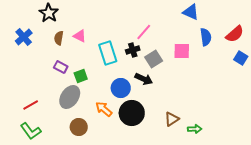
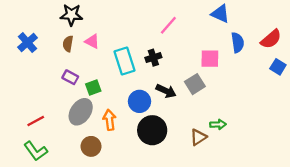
black star: (49, 13) -> (71, 15), moved, turned -30
pink line: (144, 32) -> (168, 25), moved
gray square: (154, 59) -> (195, 84), moved
orange arrow: (104, 109) -> (109, 120), moved, turned 42
green arrow: (195, 129) -> (218, 124), moved

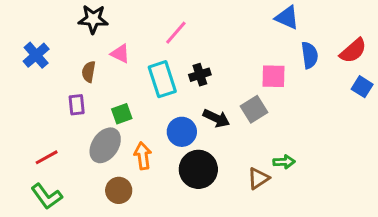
pink line: (168, 25) -> (176, 33), moved
brown semicircle: (68, 44) -> (89, 72), moved
purple rectangle: (70, 77) -> (77, 105), moved, turned 56

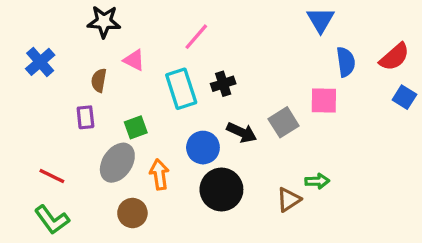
blue triangle: (287, 18) -> (321, 20), turned 36
pink square: (273, 76) -> (324, 101), moved
red line: (47, 157) -> (52, 176), turned 55

